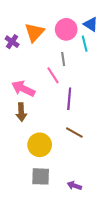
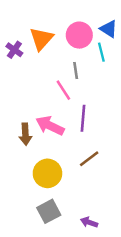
pink arrow: (23, 89) -> (50, 126), moved
brown line: (74, 133) -> (89, 159), turned -66
gray square: (41, 176) -> (49, 211), turned -30

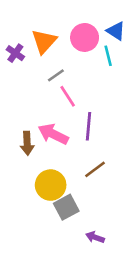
gray line: (76, 71) -> (56, 75), moved, turned 63
gray square: (49, 211) -> (66, 207), moved

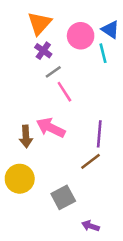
orange triangle: (44, 41) -> (40, 23), moved
purple cross: (15, 53) -> (43, 51), moved
purple line: (88, 126) -> (99, 134), moved
yellow circle: (51, 185) -> (20, 179), moved

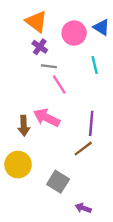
orange triangle: (40, 23) -> (36, 22), turned -35
cyan line: (103, 53) -> (95, 65), moved
gray line: (53, 72) -> (49, 66), turned 42
gray square: (63, 197) -> (58, 182), turned -30

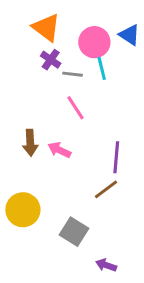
cyan line: (95, 65) -> (102, 68), moved
gray line: (49, 66) -> (73, 74), moved
pink arrow: (47, 118) -> (59, 150), size x0.7
brown arrow: (24, 126) -> (30, 143), moved

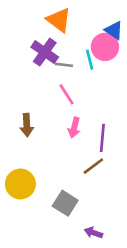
orange triangle: (46, 28) -> (59, 20), moved
pink circle: (94, 42) -> (105, 47), moved
purple cross: (51, 60) -> (45, 52), size x1.5
pink arrow: (59, 150) -> (74, 128), moved, turned -102

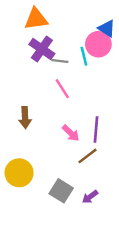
orange triangle: (59, 20) -> (36, 19), moved, turned -45
pink arrow: (74, 128) -> (71, 133), moved, turned -60
purple arrow: (93, 233) -> (90, 197), moved, turned -56

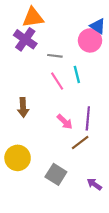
purple cross: (42, 49) -> (25, 39), moved
cyan line: (84, 56) -> (77, 74), moved
purple arrow: (90, 197) -> (94, 184), moved, turned 72

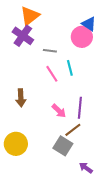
orange triangle: (33, 17) -> (30, 16), turned -30
gray square: (56, 174) -> (63, 146), moved

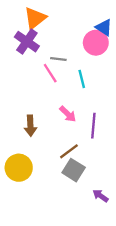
pink line: (52, 74) -> (50, 73), moved
brown arrow: (21, 98) -> (30, 126), moved
pink arrow: (59, 111) -> (68, 114), moved
brown line: (73, 130) -> (69, 151), moved

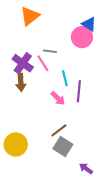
purple cross: (27, 42) -> (23, 63), moved
cyan line: (82, 79) -> (65, 78), moved
brown arrow: (30, 126) -> (21, 82), moved
purple line: (93, 126) -> (79, 91), moved

